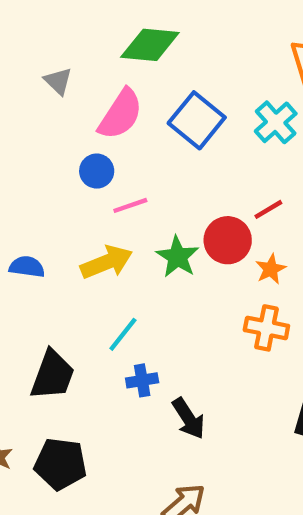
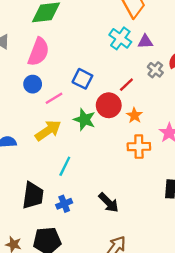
blue square: (197, 120) -> (82, 79), moved, size x0.7
blue cross: (142, 380) -> (64, 204), moved

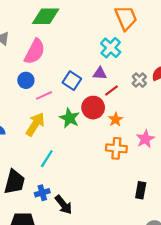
purple triangle: (145, 42) -> (100, 73), moved
yellow arrow: (48, 130) -> (35, 124), turned -30
black arrow: (109, 203) -> (64, 205), moved

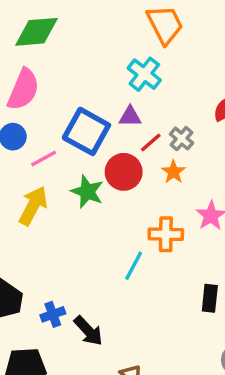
gray cross: (139, 80) -> (181, 139), moved
blue square: (72, 81) -> (86, 131), size x1.5
orange star: (116, 119) -> (173, 172), moved
cyan line: (47, 159) -> (134, 266), moved

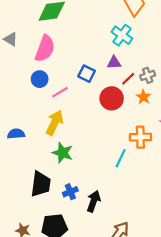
blue square: (86, 131) -> (87, 74), size x0.6
gray cross: (181, 139) -> (148, 75), turned 32
green star: (87, 192) -> (63, 153), moved
black arrow: (88, 331) -> (94, 201), turned -115

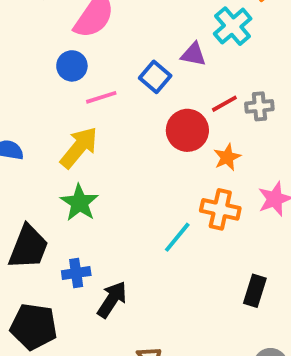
purple triangle: (114, 63) -> (193, 54), moved
orange star: (143, 97) -> (227, 157), moved

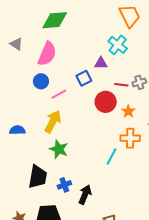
blue square: (155, 77) -> (84, 78), turned 35
red line: (224, 104) -> (121, 85), turned 48

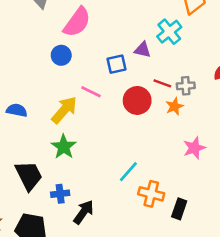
pink line: (59, 94) -> (91, 92), moved, turned 42
orange star: (128, 111) -> (174, 106), moved
orange cross: (130, 138) -> (151, 194), moved
black trapezoid: (38, 177) -> (29, 176), turned -50

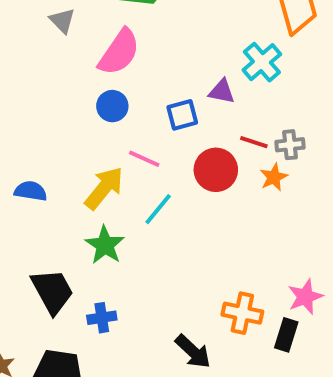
blue circle: (61, 55) -> (112, 106), moved
pink star: (194, 148) -> (305, 297), moved
cyan line: (128, 172) -> (158, 209), moved
black arrow: (84, 212) -> (193, 351), moved, turned 100

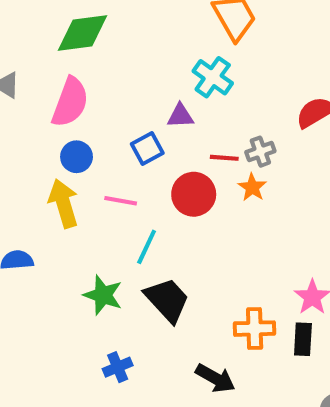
yellow arrow: (104, 188) -> (64, 203), moved, turned -42
black trapezoid: (52, 291) -> (167, 300), moved

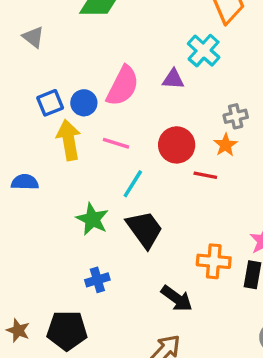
pink semicircle: (70, 102) -> (123, 86), moved
blue square: (147, 148) -> (50, 103), moved
red line: (224, 158) -> (205, 175), moved

